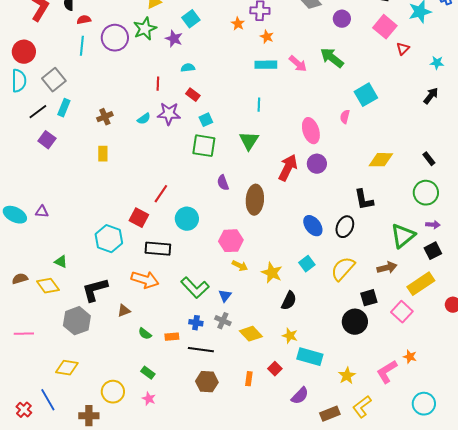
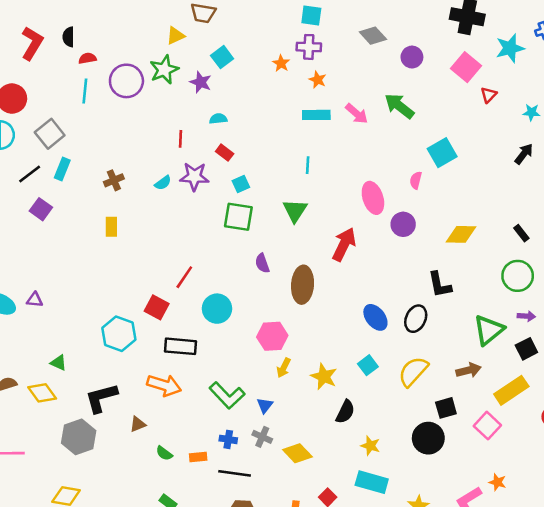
purple circle: (317, 164) -> (403, 224), moved
yellow arrow: (240, 266) -> (284, 368), turned 91
yellow star: (290, 336) -> (370, 446), moved

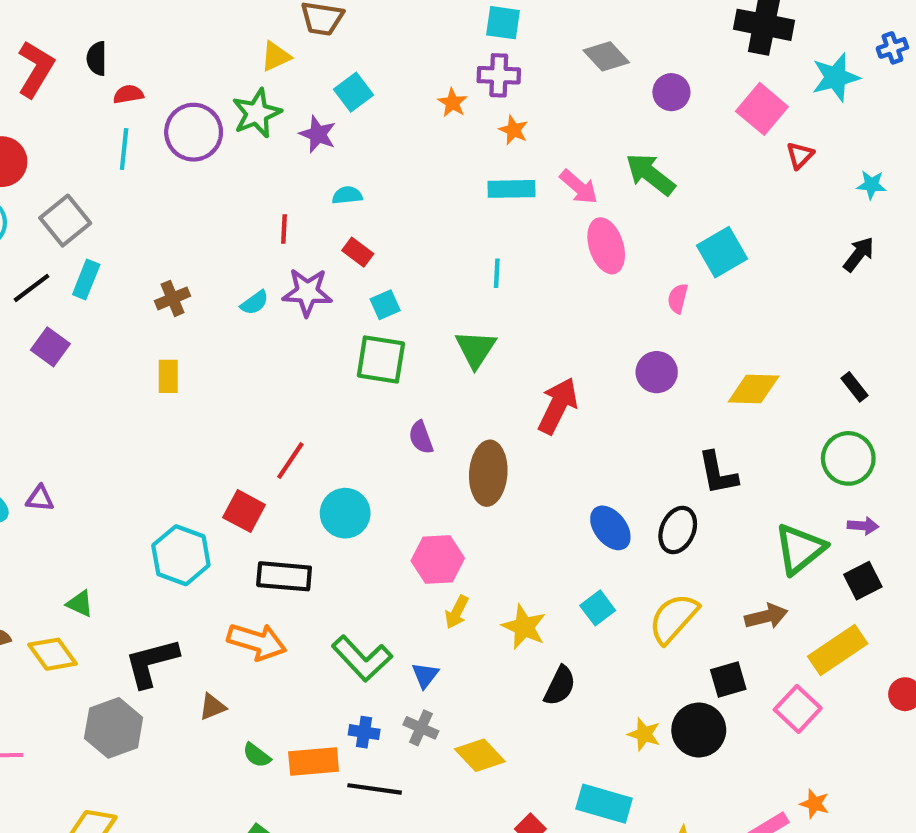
pink ellipse: (373, 198) -> (606, 246), moved
yellow star: (370, 446) -> (644, 734), moved
orange rectangle: (198, 457) -> (314, 762), size x1.6

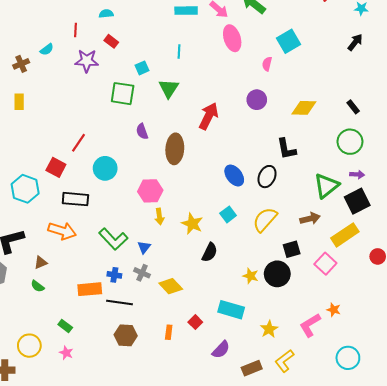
cyan semicircle: (255, 303) -> (47, 49), moved
cyan square: (385, 305) -> (142, 68), moved
black square: (863, 581) -> (357, 201), size x1.4
yellow arrow: (457, 612) -> (159, 216), turned -35
green semicircle: (257, 755) -> (38, 286), moved

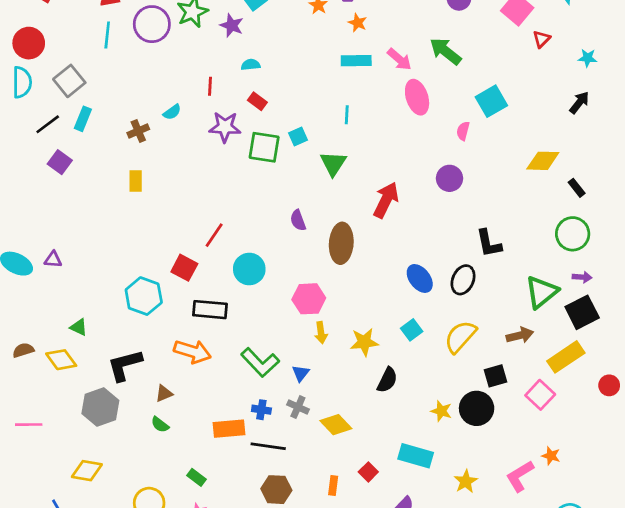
green square: (123, 94) -> (264, 147), moved
yellow diamond: (304, 108) -> (543, 161), moved
yellow star: (192, 224) -> (364, 342), turned -30

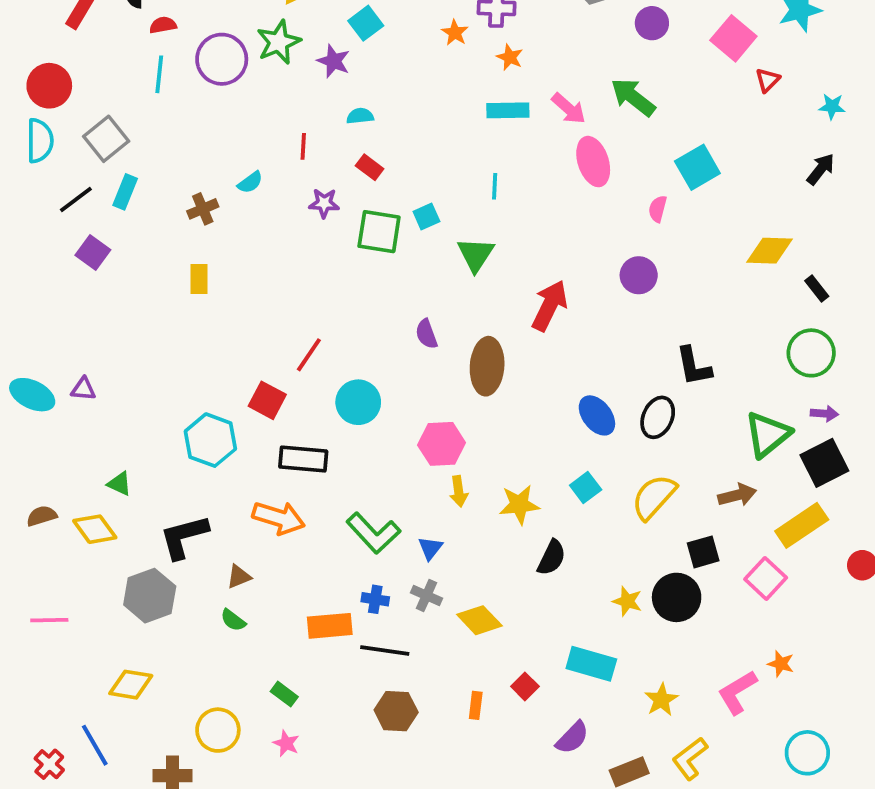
purple star: (225, 127) -> (324, 203), size x0.7

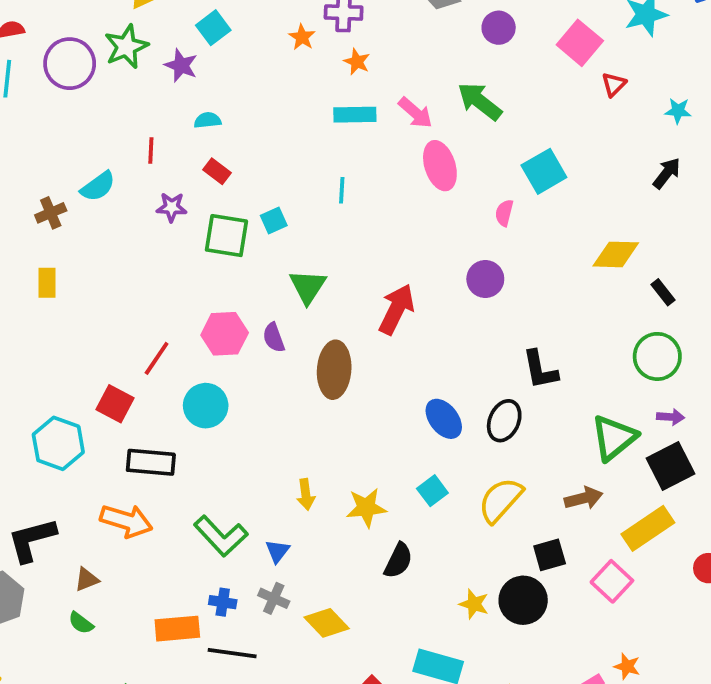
cyan semicircle: (250, 182) -> (98, 186), size x1.4
green triangle: (476, 254) -> (308, 287), moved
pink hexagon: (442, 444) -> (225, 334), moved

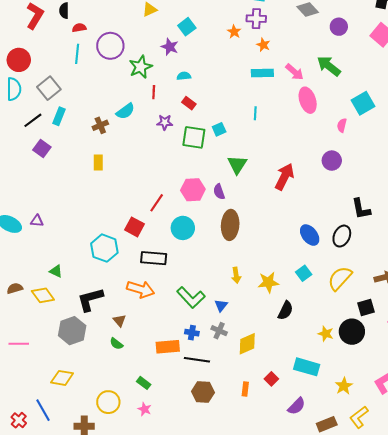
green star: (126, 47) -> (141, 67), moved
brown ellipse: (334, 370) -> (230, 225), moved
brown triangle: (87, 579) -> (119, 321), turned -48
yellow diamond: (327, 623) -> (247, 344), turned -70

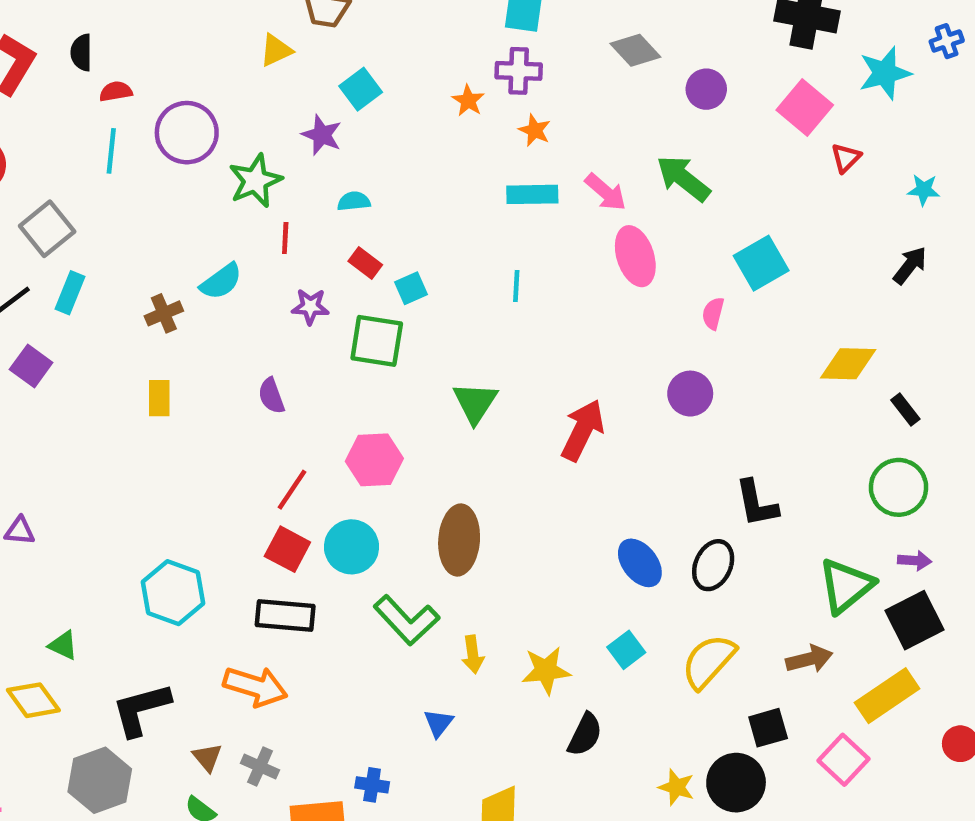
cyan square: (219, 129) -> (411, 288), moved
purple semicircle: (219, 192) -> (271, 396), moved
red square: (135, 227) -> (287, 549), moved
green L-shape: (191, 297) -> (406, 620), moved
gray cross: (219, 331) -> (260, 767), moved

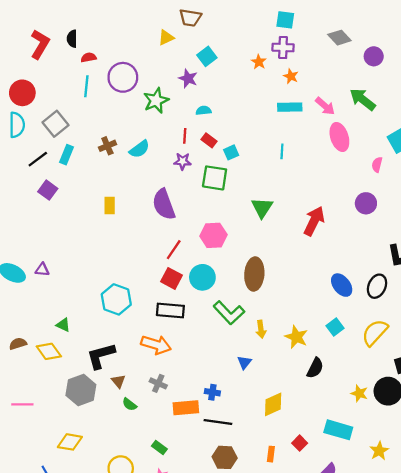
red line: (285, 238) -> (185, 136), moved
brown cross: (164, 313) -> (107, 146), moved
purple semicircle: (271, 396) -> (164, 204), size x1.8
yellow star: (546, 670) -> (296, 337), turned 30
brown triangle: (207, 757) -> (118, 381), moved

